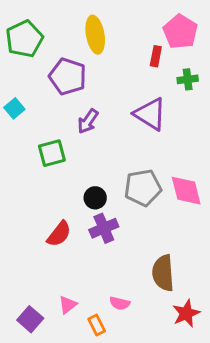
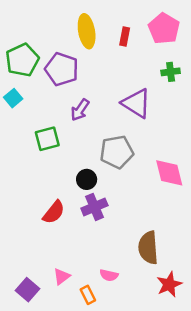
green pentagon: (24, 39) -> (22, 60), moved
red rectangle: (156, 56) -> (125, 36), moved
gray pentagon: (143, 188) -> (117, 152), moved

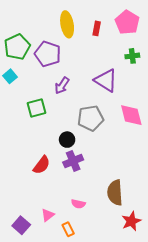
pink diamond: (169, 173) -> (131, 115), moved
pink semicircle: (109, 275) -> (78, 204), moved

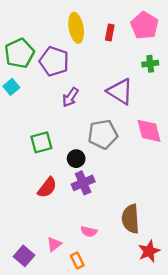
green square: (36, 108) -> (41, 142), moved

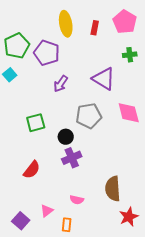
red semicircle: (47, 188) -> (32, 170), moved
orange rectangle: (77, 260) -> (67, 225), turned 32

